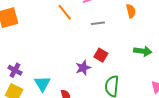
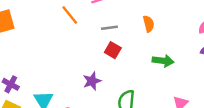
orange semicircle: (131, 11) -> (149, 24), moved
red square: (101, 55) -> (113, 50), moved

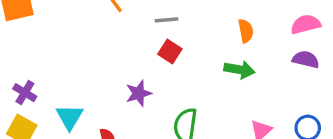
orange semicircle: (149, 24) -> (246, 31), moved

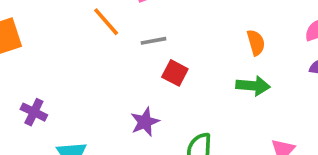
gray line: (167, 20) -> (154, 41), moved
purple cross: (25, 93) -> (34, 112), moved

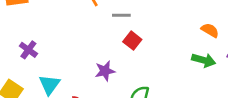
orange semicircle: (256, 43) -> (210, 30), moved, turned -54
green arrow: (253, 86) -> (204, 60), moved

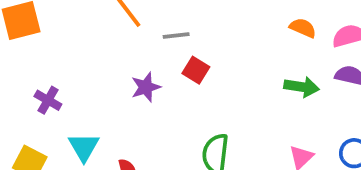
orange semicircle: (210, 30) -> (303, 28), moved
purple star: (105, 71) -> (146, 87), moved

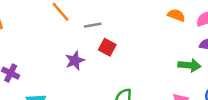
green arrow: (302, 87) -> (189, 65), moved

